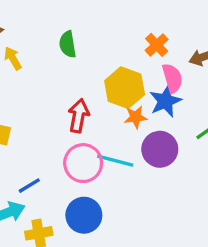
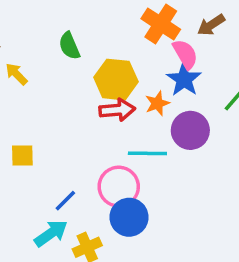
orange cross: (157, 45) -> (161, 24), size x1.5
yellow hexagon: (125, 88) -> (116, 80), moved
red arrow: (79, 116) -> (117, 110), moved, turned 88
pink circle: (83, 163) -> (119, 187), moved

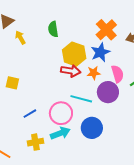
pink semicircle: (185, 54) -> (118, 74), moved
blue star: (184, 79) -> (100, 52), moved
blue circle: (129, 217) -> (92, 128), moved
cyan arrow: (51, 233) -> (60, 133), moved

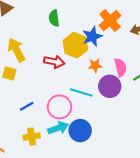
yellow arrow: (20, 37) -> (16, 50), moved, size x1.6
blue star: (100, 52) -> (92, 36), moved
red arrow: (71, 71) -> (54, 62), moved
blue circle: (92, 128) -> (80, 131), moved

